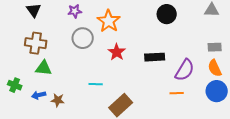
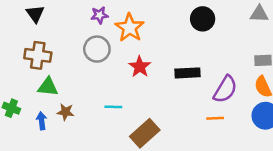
purple star: (75, 11) -> (99, 15), moved
blue arrow: (39, 95) -> (42, 121), turned 96
brown star: (58, 100) -> (65, 112), moved

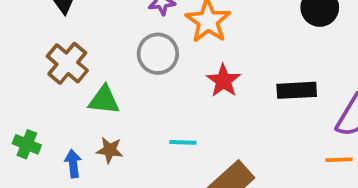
brown cross: (38, 55) -> (67, 63), turned 32
green triangle: (48, 87) -> (104, 100), moved

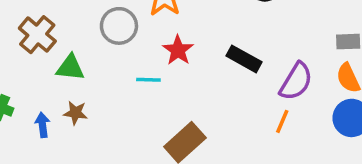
black rectangle: (297, 90) -> (244, 59), turned 32
cyan line: (183, 142) -> (148, 80), moved
orange line: (339, 160) -> (282, 121), turned -65

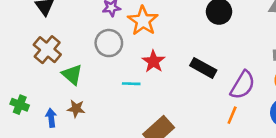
green triangle: (70, 68) -> (72, 75), turned 35

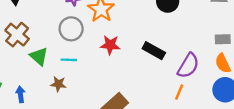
red star: (153, 61) -> (110, 45), turned -30
cyan line: (131, 84) -> (69, 60), moved
brown star: (76, 109) -> (58, 84), moved

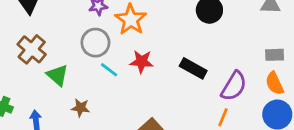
cyan line: (69, 60) -> (109, 70), moved, turned 35

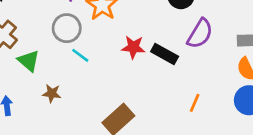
red star: (142, 62) -> (133, 47), moved
purple semicircle: (234, 86) -> (200, 34), moved

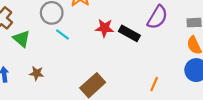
brown star: (52, 93) -> (37, 73), moved
orange line: (195, 103) -> (154, 84), moved

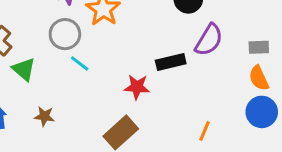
red star: (105, 28) -> (137, 87), moved
black rectangle: (129, 33) -> (171, 62), turned -42

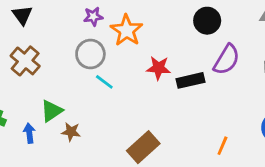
green triangle: (24, 69) -> (52, 111), moved, turned 45
red star: (137, 87) -> (159, 68), moved

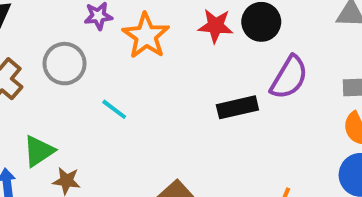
gray circle: (90, 54) -> (65, 64), moved
red star: (159, 68) -> (216, 26), moved

